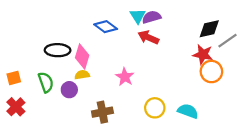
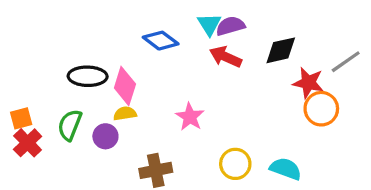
black diamond: (209, 29) -> (281, 50), moved
green semicircle: (46, 82) -> (70, 125), turned -138
red cross: (16, 107) -> (28, 143), moved

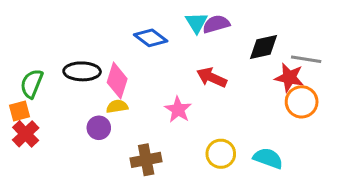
red arrow: (226, 57) -> (212, 77), moved
gray line: (346, 62) -> (306, 59), moved, turned 44
green semicircle: (70, 125) -> (32, 84), moved

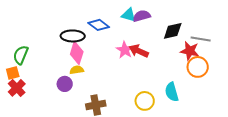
cyan triangle: (196, 23) -> (129, 15), turned -42
black ellipse: (82, 71) -> (73, 36), moved
pink star: (178, 110) -> (125, 50), moved
cyan semicircle: (268, 158) -> (172, 92), moved, turned -126

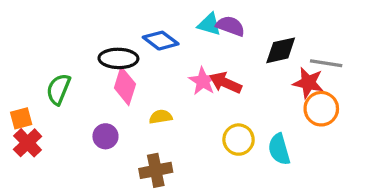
purple semicircle: (142, 16) -> (230, 26), turned 36
green semicircle: (21, 55) -> (58, 89), moved
yellow semicircle: (77, 70) -> (161, 117), moved
yellow circle: (145, 101) -> (239, 140), moved

